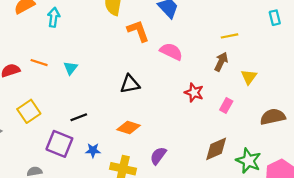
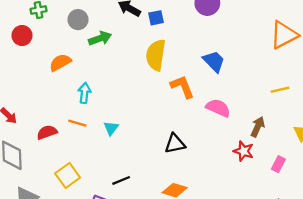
cyan arrow: (54, 17) -> (84, 93), moved
brown arrow: (221, 62) -> (258, 127), moved

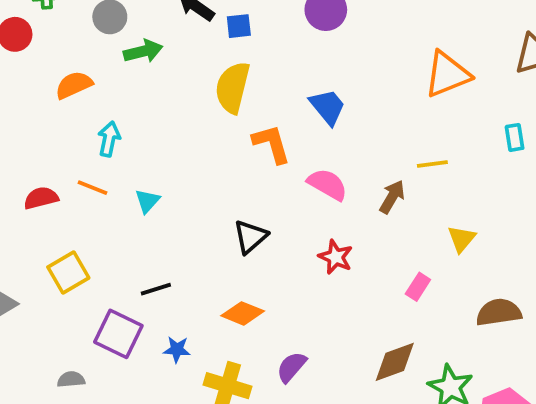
brown arrow: (258, 127) -> (392, 197), moved
black triangle: (175, 144) -> (250, 237), turned -35
red star: (244, 151) -> (336, 257), moved

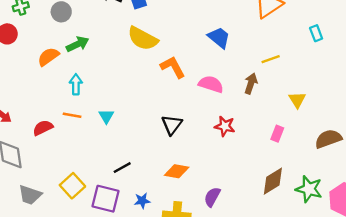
green arrow: (143, 51) -> (78, 44), moved
yellow semicircle: (233, 87) -> (143, 39), turned -64
blue trapezoid: (328, 107) -> (219, 38), moved
yellow square: (68, 273) -> (72, 186), moved

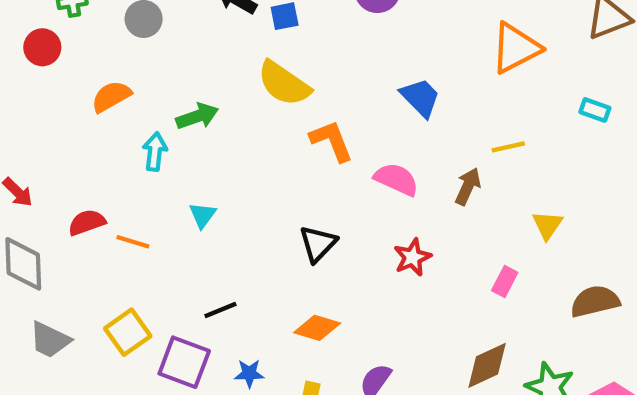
cyan rectangle: (316, 33) -> (595, 110), turned -56
green arrow: (78, 44) -> (197, 116), moved
orange line: (72, 115) -> (133, 242), moved
red star: (225, 126) -> (412, 257), turned 30

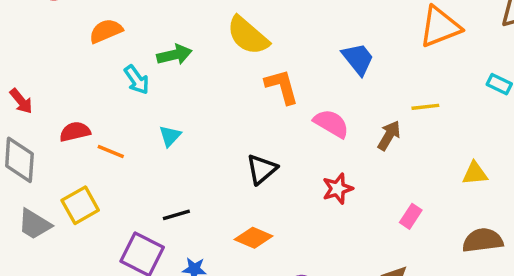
cyan arrow: (155, 152) -> (137, 80), turned 132
yellow triangle: (547, 225) -> (475, 173), moved, turned 44
yellow square: (128, 332) -> (80, 205), moved

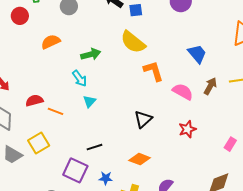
cyan arrow: (137, 80) -> (79, 78), moved
brown arrow: (389, 136) -> (210, 86), moved

